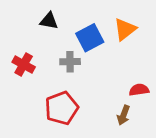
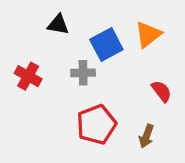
red semicircle: (139, 90) -> (161, 91), moved, turned 60
red pentagon: (62, 108) -> (96, 124), moved

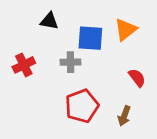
blue square: (106, 44) -> (90, 38), turned 32
red cross: (28, 76) -> (24, 65), turned 35

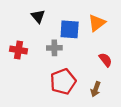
black triangle: (49, 21) -> (38, 16), turned 40
red cross: (24, 65) -> (18, 50), turned 35

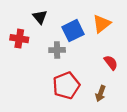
blue square: (70, 29) -> (73, 31), turned -30
red cross: (18, 50) -> (19, 39), moved

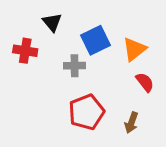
orange triangle: (102, 24) -> (134, 49), moved

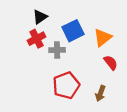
black triangle: (52, 22) -> (40, 17), turned 35
red cross: (25, 51) -> (37, 39), moved, turned -36

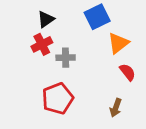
blue square: (73, 31) -> (97, 17), moved
red pentagon: (66, 85) -> (58, 99), moved

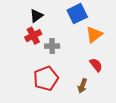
red semicircle: (128, 72) -> (96, 65), moved
brown arrow: (116, 108) -> (82, 86), moved

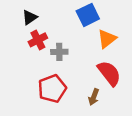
black triangle: (36, 16) -> (30, 17), moved
red semicircle: (96, 65) -> (109, 73), size x1.6

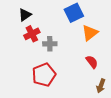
red semicircle: (109, 73) -> (92, 62), size x0.6
brown arrow: (94, 97) -> (101, 86), moved

